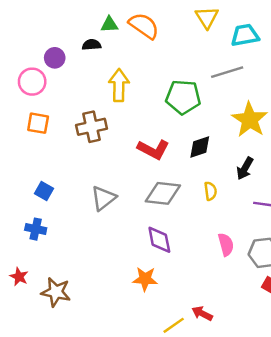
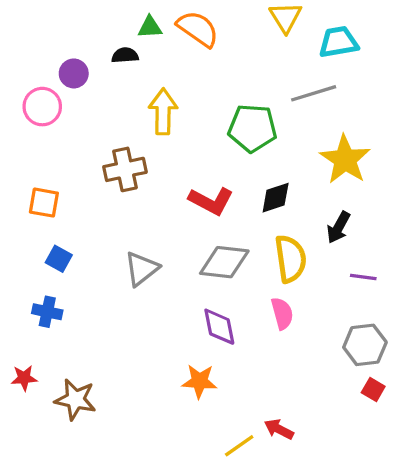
orange square: (38, 123) -> (44, 203), moved
yellow semicircle: (210, 191) -> (290, 259), size x1.8
pink semicircle: (226, 244) -> (282, 313), moved
red star: (19, 277) -> (24, 378), turned -30

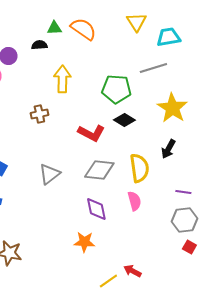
brown cross: (125, 169) -> (39, 114), size x0.7
black diamond: (276, 198) -> (124, 120), moved, turned 50
purple line: (363, 277) -> (183, 192), moved

